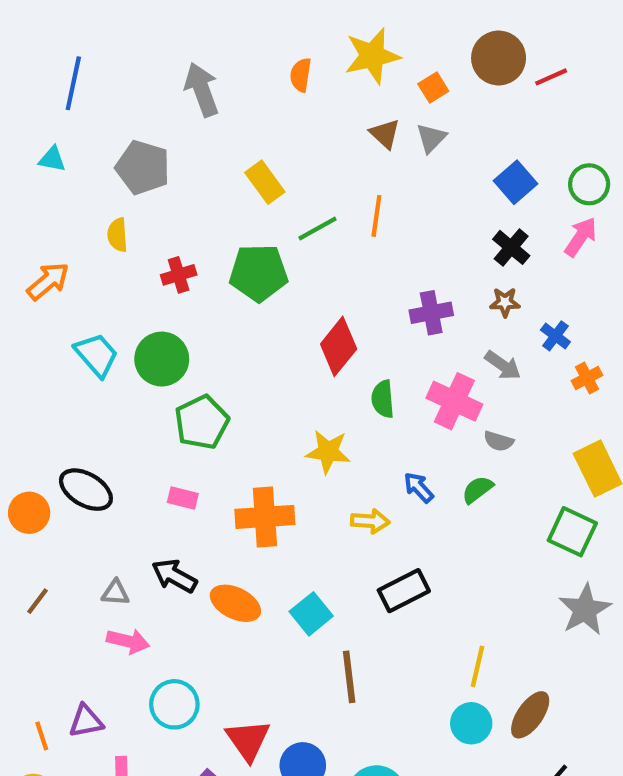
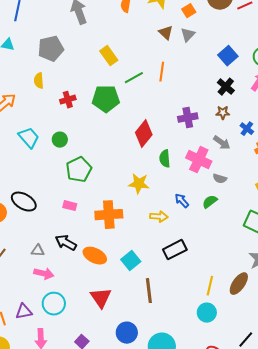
gray pentagon: (143, 167) -> (51, 49), turned -30
green circle: (162, 359) -> (60, 140), size x0.6
cyan circle: (174, 704) -> (54, 304), moved
brown ellipse: (530, 715) -> (239, 284), moved
red triangle: (248, 740) -> (101, 298), moved

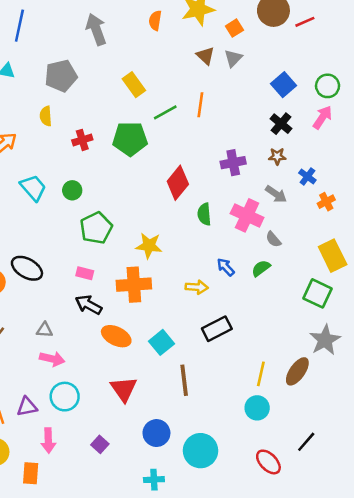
gray semicircle: (220, 179) -> (273, 239), turned 32
yellow star: (139, 184) -> (149, 246), moved
black arrow: (66, 243) -> (89, 305), moved

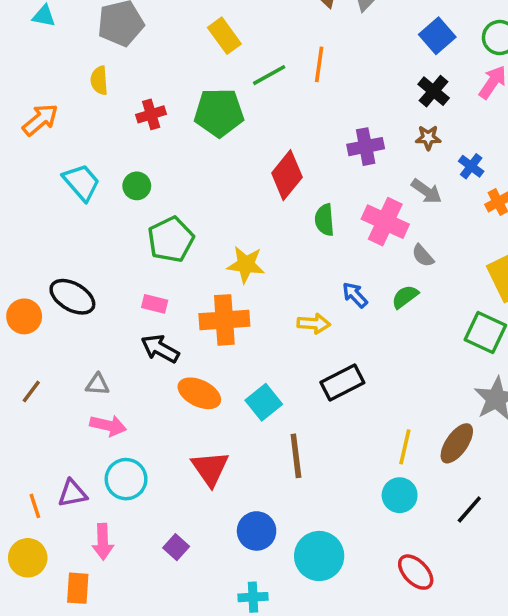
black line: (306, 442) -> (469, 509), moved

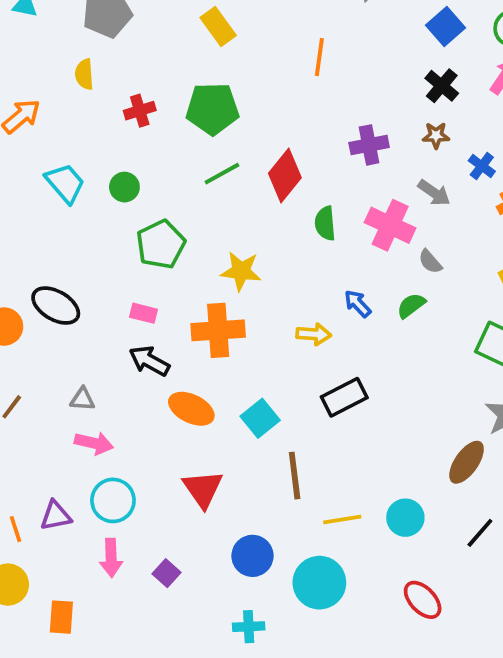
green line: (269, 75) -> (222, 174), moved
yellow line: (405, 447) -> (342, 520), moved, turned 68
pink arrow: (103, 542) -> (111, 558), moved

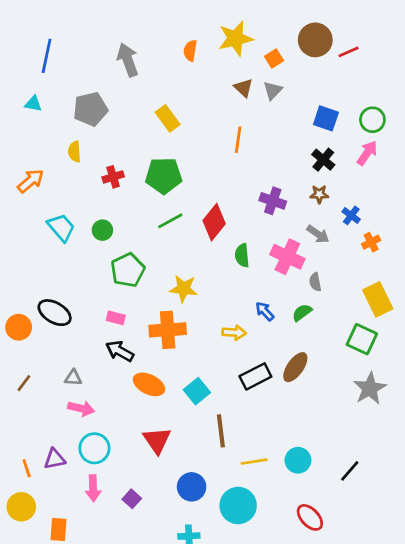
blue square: (446, 26) -> (326, 118), turned -30
purple cross: (369, 145) -> (273, 201), turned 30
gray semicircle: (430, 262) -> (315, 282), turned 30
brown ellipse: (467, 462) -> (295, 367), moved

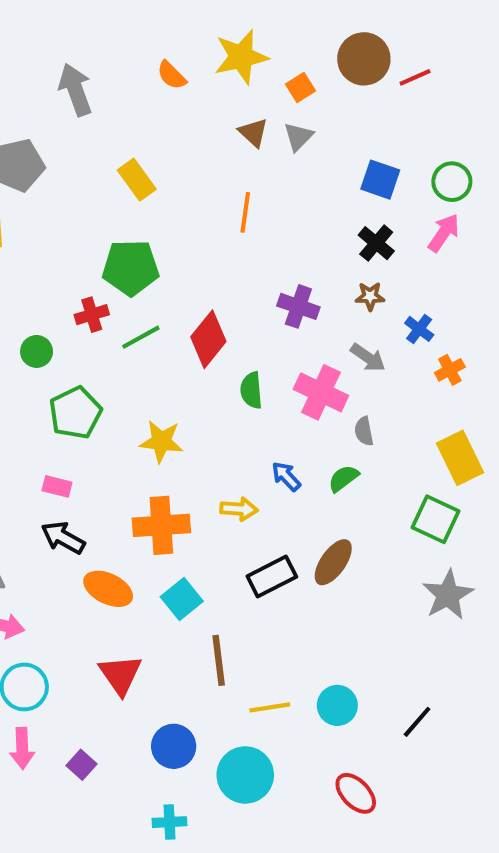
orange semicircle: (190, 51) -> (172, 75), turned -54
red cross: (113, 177) -> (92, 315), moved
orange cross: (168, 330) -> (161, 525), moved

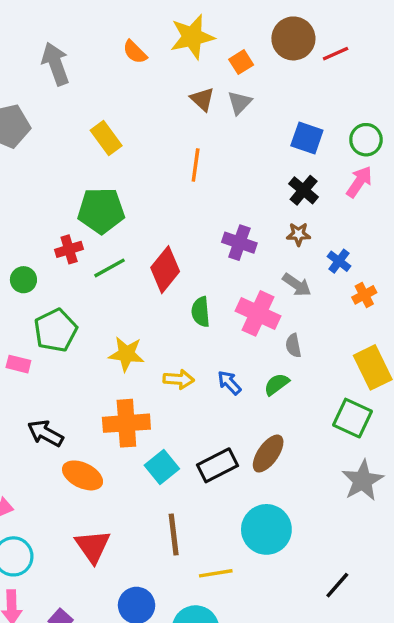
pink rectangle: (57, 486) -> (18, 364), moved
yellow arrow: (239, 509) -> (179, 379), moved
cyan square: (182, 599) -> (162, 467), moved
cyan circle: (337, 705) -> (266, 529), moved, size x1.5

